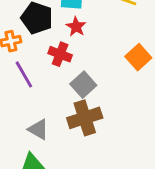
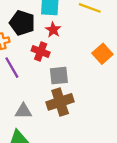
gray square: (83, 85) -> (59, 76), turned 36
gray triangle: (38, 129) -> (23, 111), turned -30

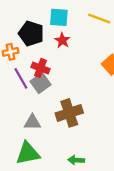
red cross: (41, 51) -> (40, 68), moved
gray square: (59, 76) -> (40, 83), moved, turned -30

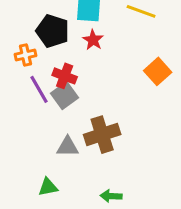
gray triangle: (32, 122) -> (68, 147), moved
green triangle: (28, 153) -> (48, 187), size x0.6

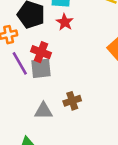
gray square: (65, 95) -> (41, 68), turned 30
brown cross: (102, 135) -> (72, 101), size x0.6

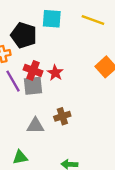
red star: (65, 22) -> (55, 73), moved

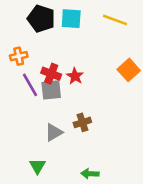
black pentagon: (24, 35) -> (41, 19), moved
gray triangle: (35, 126) -> (54, 132), turned -30
green triangle: (20, 157) -> (37, 166), turned -49

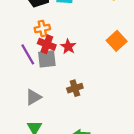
orange cross: (19, 56) -> (42, 29), moved
gray triangle: (54, 132) -> (33, 97), moved

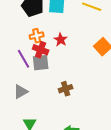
red star: (68, 47) -> (61, 40), moved
gray triangle: (33, 97) -> (21, 92), moved

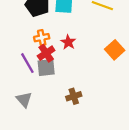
red cross: (41, 50) -> (46, 53), turned 35
gray triangle: (21, 92) -> (24, 100), turned -42

